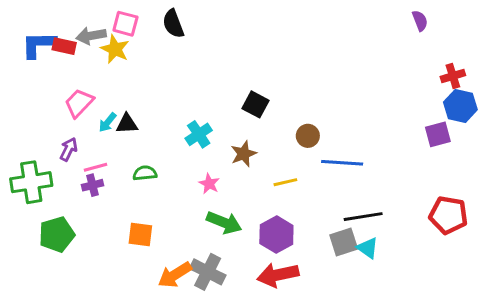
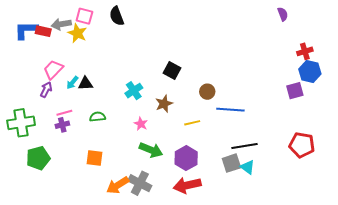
purple arrow: (69, 149) -> (46, 90), moved

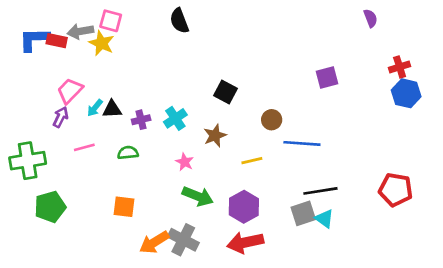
black semicircle: (117, 16) -> (179, 21), moved
purple square: (295, 91) -> (327, 78), moved
purple cross: (62, 125) -> (141, 120), moved

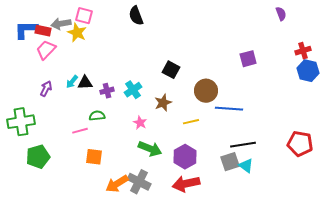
pink trapezoid: (70, 91) -> (46, 50), moved
brown circle: (272, 120) -> (206, 91), size x1.5
pink line: (84, 147) -> (80, 131), moved

